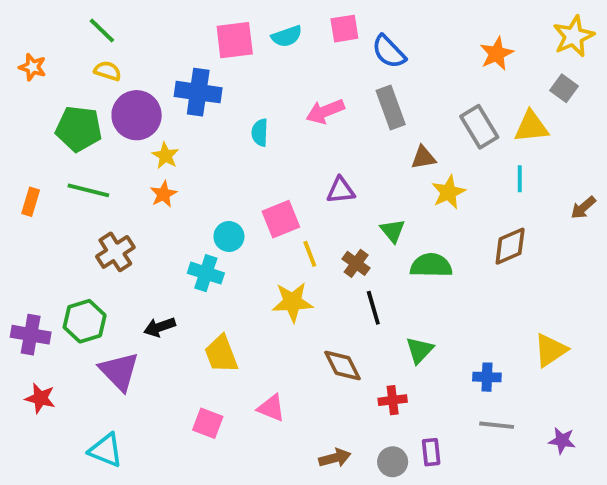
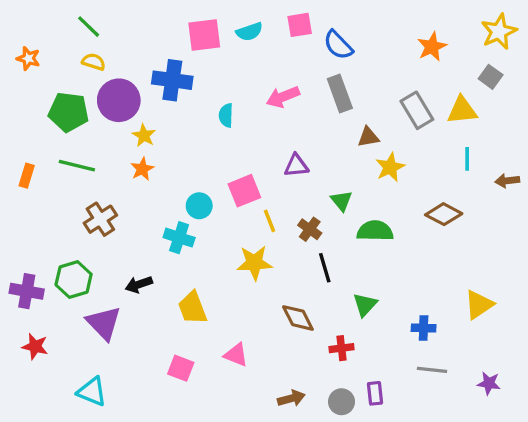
cyan line: (520, 179) -> (467, 159), moved
brown arrow: (583, 208) -> (507, 181), turned 35
brown diamond: (510, 246) -> (444, 214), turned 51

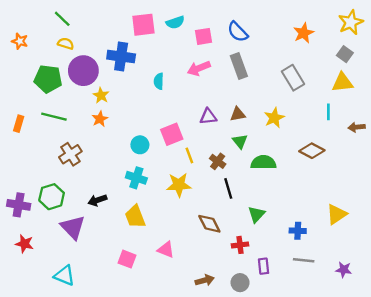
pink square: (300, 25) -> (203, 36), moved
yellow triangle: (462, 110) -> (342, 82), moved
brown triangle: (368, 137) -> (238, 114), moved
cyan cross: (179, 238) -> (136, 178), moved
purple rectangle: (375, 393) -> (264, 266), moved

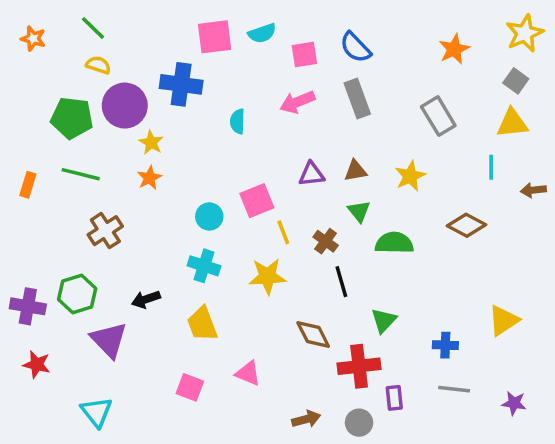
orange star: (20, 41) -> (33, 39), moved
red cross: (240, 245) -> (359, 366), size x1.6
cyan triangle: (65, 276) -> (97, 412), turned 30

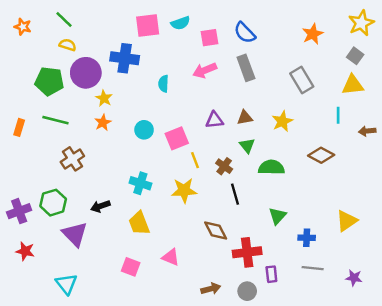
cyan circle: (209, 217) -> (144, 130), moved
purple cross: (28, 306) -> (19, 211), turned -30
green triangle: (384, 320) -> (277, 216), moved

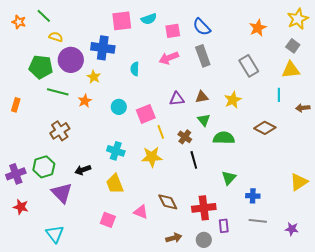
green line: (64, 19) -> (44, 16), moved
yellow star: (104, 98) -> (94, 77), moved
green line: (55, 120) -> (58, 92), moved
yellow triangle: (347, 221) -> (299, 182), moved
brown diamond: (216, 230) -> (168, 202), moved

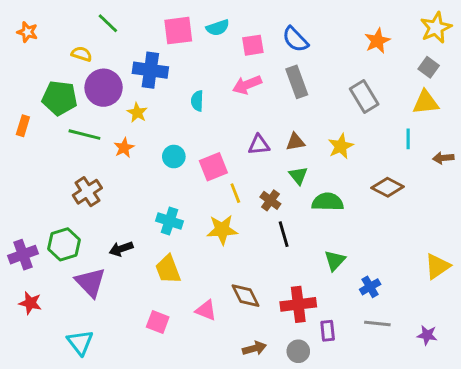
green line: (44, 16) -> (108, 23), moved
orange rectangle: (16, 105) -> (23, 126), moved
blue cross: (253, 196) -> (370, 287), turned -32

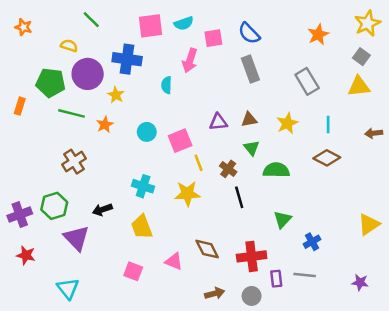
pink arrow: (247, 85) -> (190, 60), moved, turned -50
cyan line: (408, 139) -> (328, 125), moved
gray line: (377, 323) -> (305, 275), moved

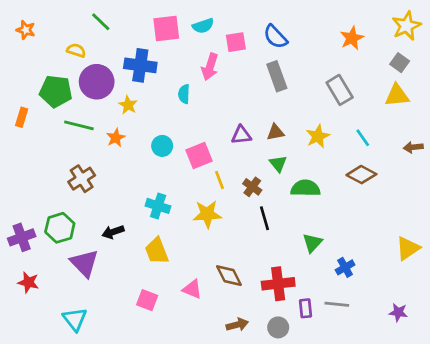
cyan line: (328, 125) -> (363, 138), turned -35

